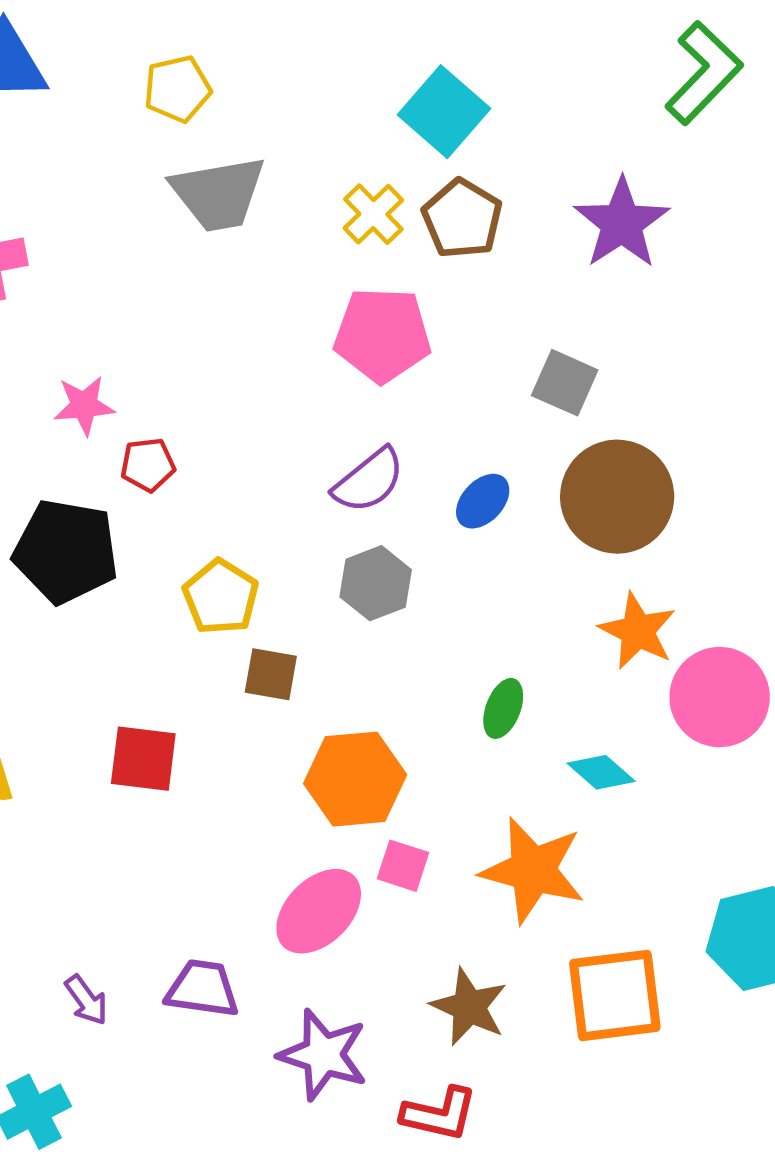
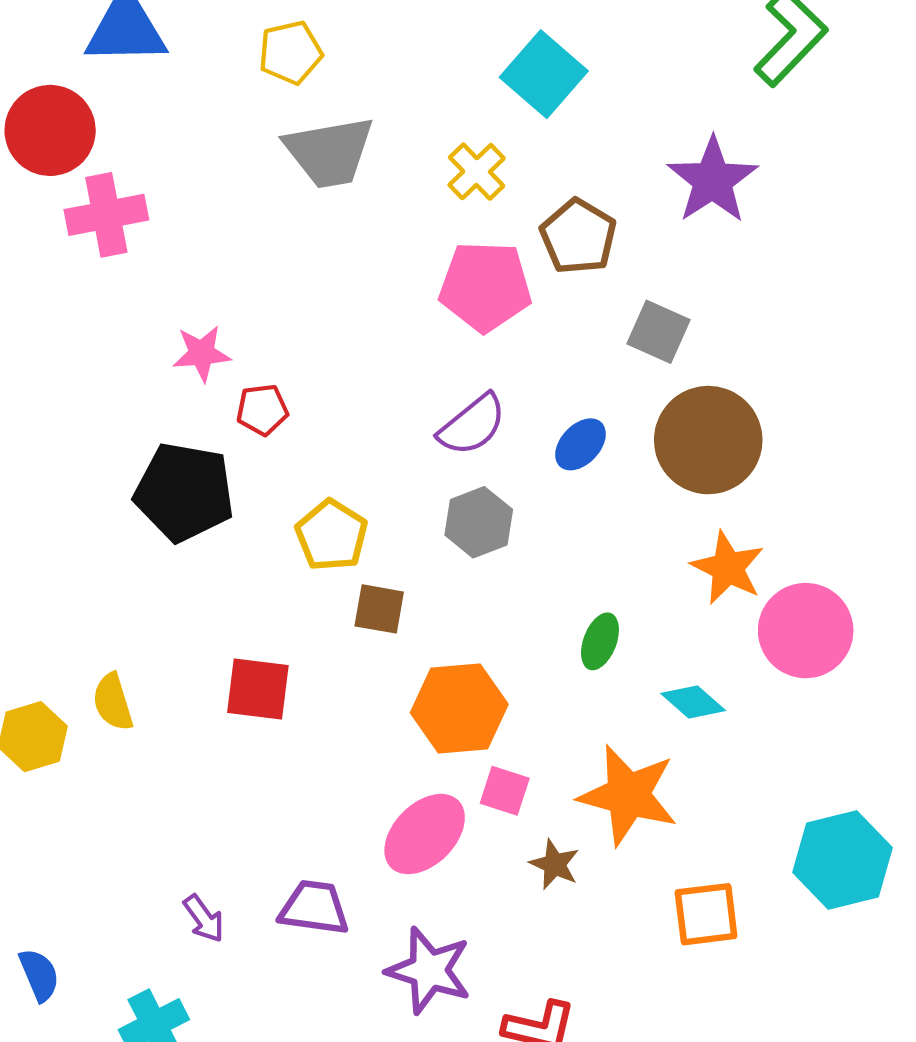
brown pentagon: (462, 219) -> (578, 237), moved
orange square: (615, 995) -> (706, 914), size x0.7
brown star: (469, 1007) -> (555, 864), moved, size x0.7

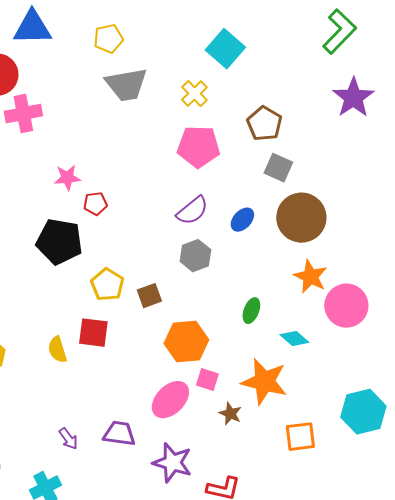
purple star: (713, 180) -> (353, 98), moved
brown pentagon: (578, 237) -> (264, 124), moved
yellow pentagon: (332, 535) -> (107, 285), moved
brown square: (379, 609) -> (149, 296), turned -30
yellow semicircle: (113, 702) -> (57, 350), moved

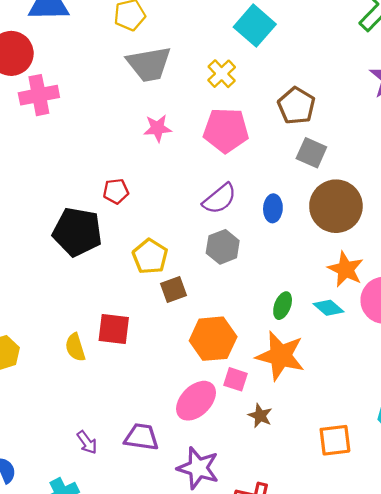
pink star: (67, 178) -> (158, 128), moved
blue ellipse: (242, 220) -> (273, 208), turned -40
yellow pentagon: (107, 285) -> (150, 256), moved
cyan diamond: (294, 339) -> (328, 308), moved
orange star: (264, 382) -> (280, 356), moved

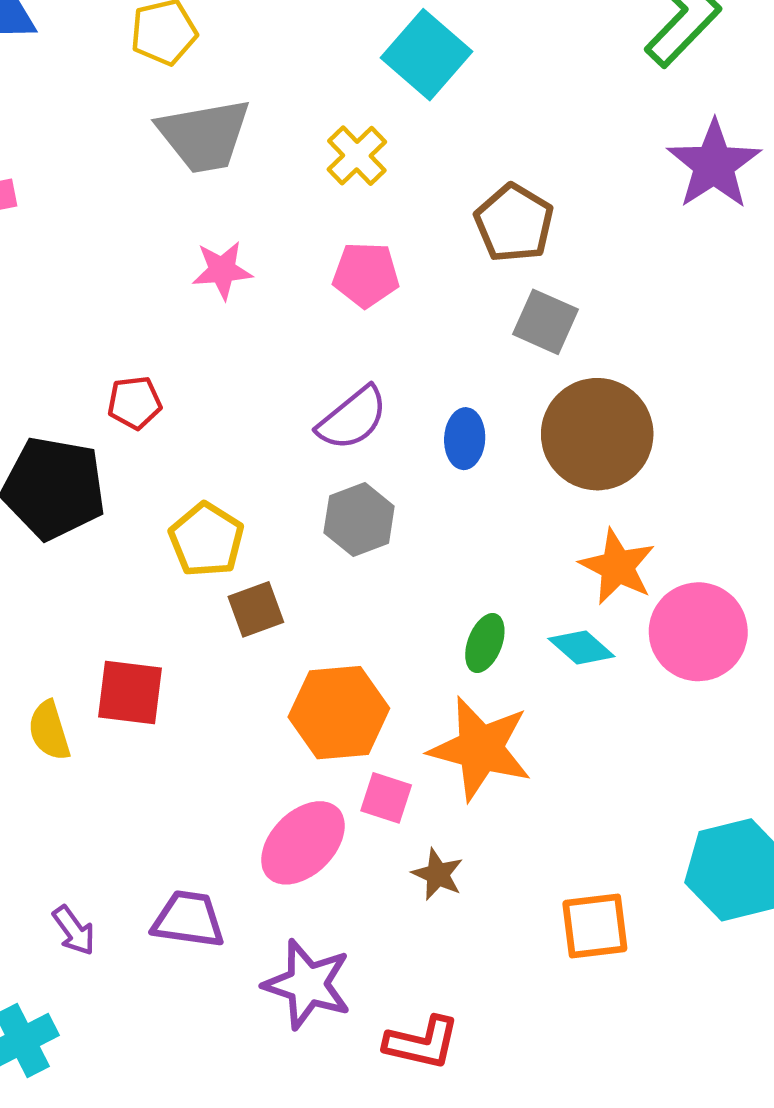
pink pentagon: (226, 130) -> (366, 275), size x0.7

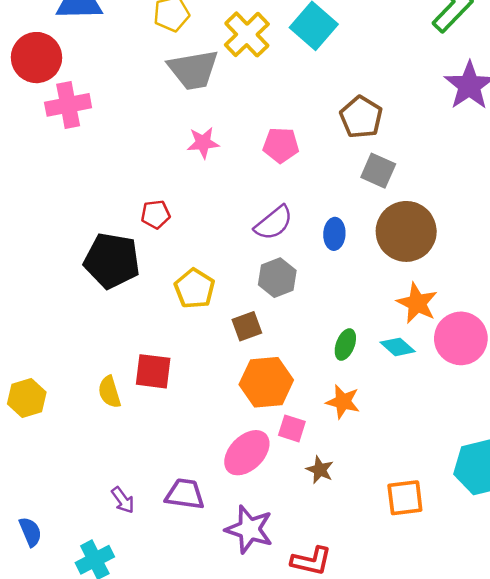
yellow cross: (357, 156) -> (247, 34), moved, size x1.4
brown square: (256, 609) -> (247, 326), moved
orange star: (480, 749) -> (343, 402), size x0.6

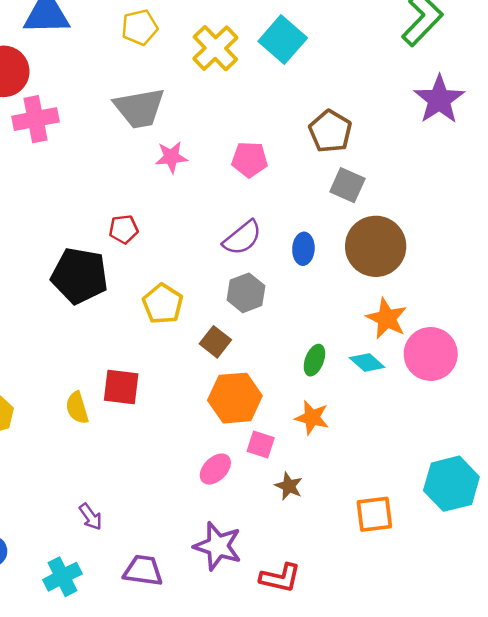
gray trapezoid: (193, 70) -> (139, 108), moved
brown square: (247, 326) -> (215, 342), turned -32
pink ellipse: (247, 453) -> (215, 469), size x0.7
purple trapezoid: (185, 494) -> (143, 571), moved

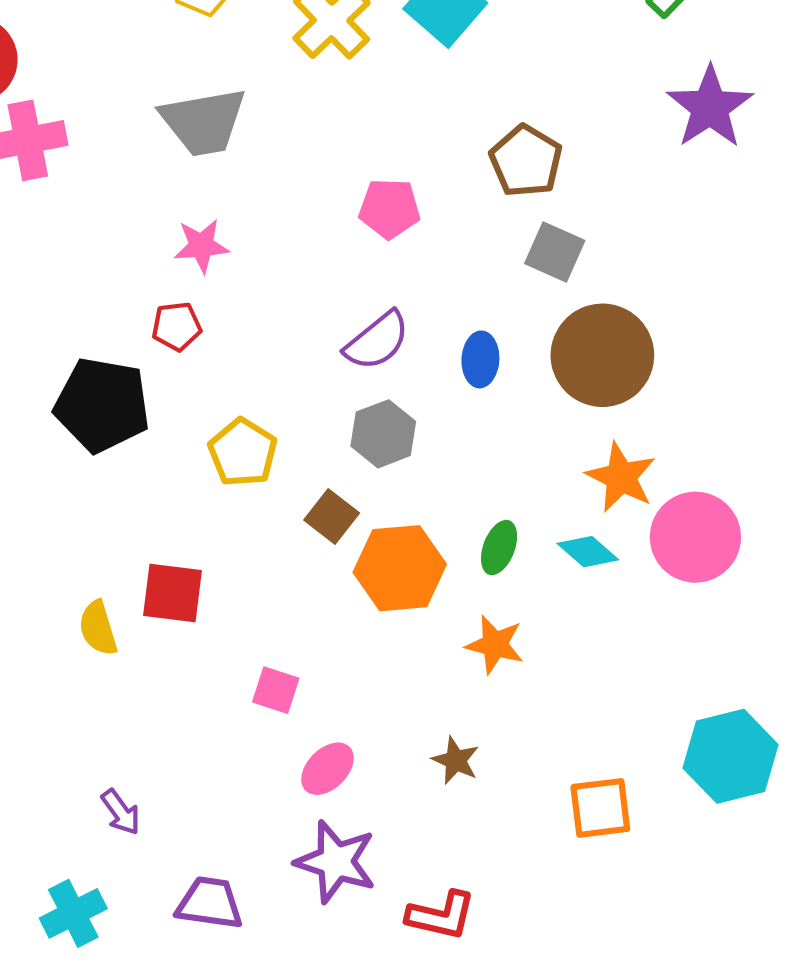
pink star: (171, 157) -> (201, 246), moved
orange hexagon: (235, 398) -> (400, 568), moved
pink square: (261, 445) -> (276, 690), moved
pink ellipse: (215, 469) -> (327, 769), moved

